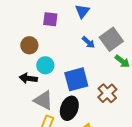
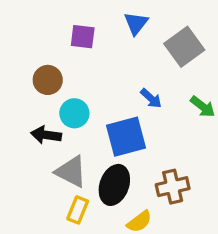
gray square: (111, 39) -> (184, 47), moved
blue arrow: (88, 42) -> (151, 98), moved
brown cross: (107, 93) -> (173, 187), moved, turned 30

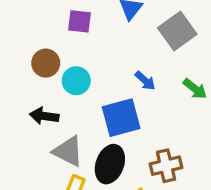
cyan circle: (74, 113) -> (76, 81), moved

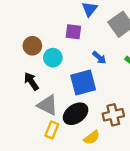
purple square: (79, 21) -> (73, 32), moved
black arrow: (44, 116) -> (31, 81), turned 48
black ellipse: (110, 164) -> (76, 114), turned 35

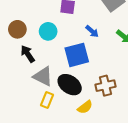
brown circle: (32, 46) -> (17, 29), moved
black ellipse: (76, 114) -> (70, 85), turned 70

